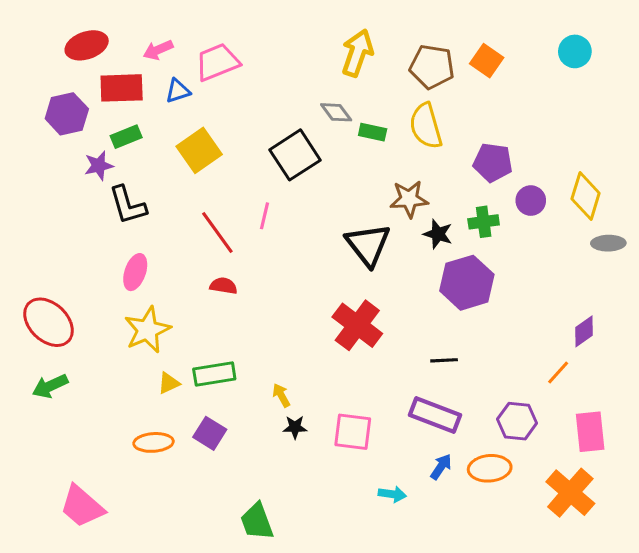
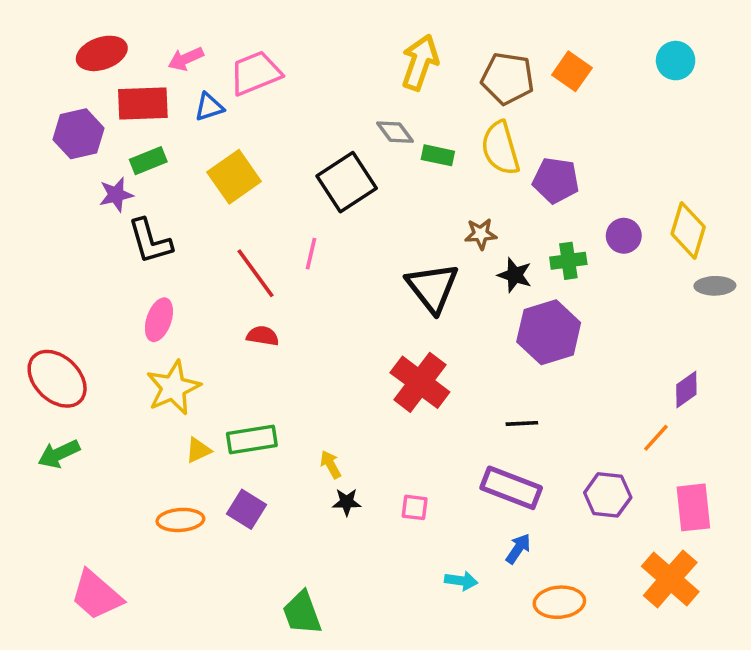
purple pentagon: (493, 163) -> (556, 180), moved
brown star: (409, 199) -> (481, 234), size x0.7
pink square: (353, 432) -> (415, 507), size x0.6
orange ellipse: (490, 468) -> (559, 602), moved

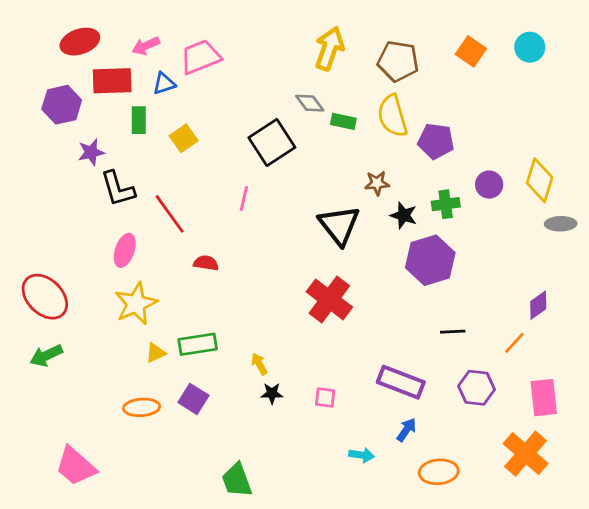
orange square: (572, 71) -> (471, 51), moved
green rectangle: (148, 161) -> (139, 120), moved, turned -68
yellow square: (234, 177) -> (184, 138), size x0.7
red line: (255, 273) -> (170, 214), moved
black line: (522, 423) -> (453, 332), moved

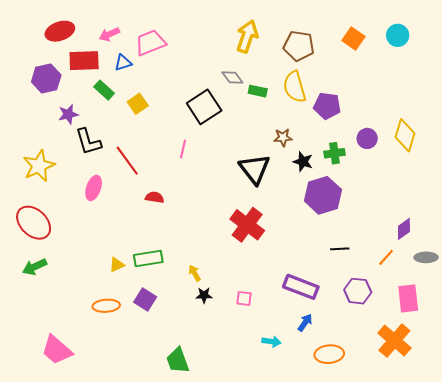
green rectangle: (139, 120) -> (104, 90), turned -48
gray ellipse: (561, 224) -> (426, 257), moved
yellow star: (136, 304) -> (39, 166), moved

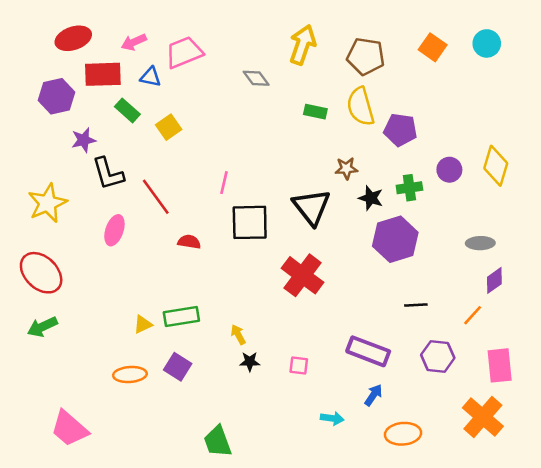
blue triangle: (123, 63) -> (151, 77), turned 30
gray diamond: (232, 77) -> (256, 78), moved
black square: (204, 107) -> (250, 222), moved, turned 32
gray ellipse: (426, 257) -> (480, 243), moved

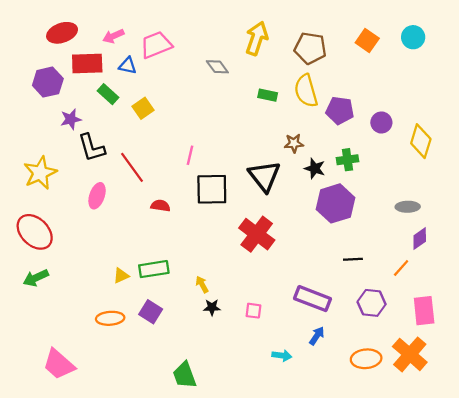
purple circle: (449, 170) -> (381, 123), moved
orange ellipse: (403, 434) -> (366, 359), moved

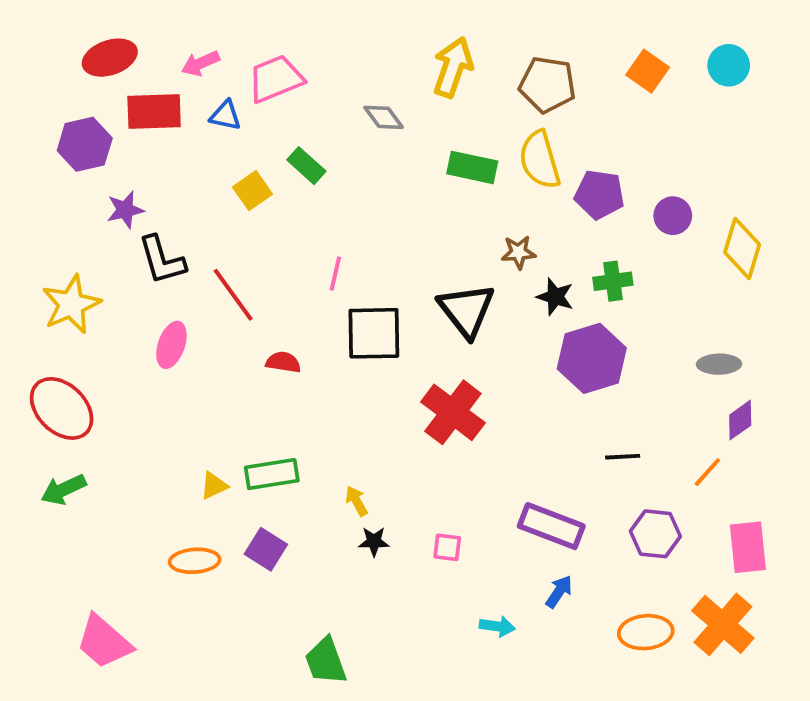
green rectangle: (108, 94) -> (306, 166), moved
green rectangle: (268, 95) -> (472, 167), size x1.4

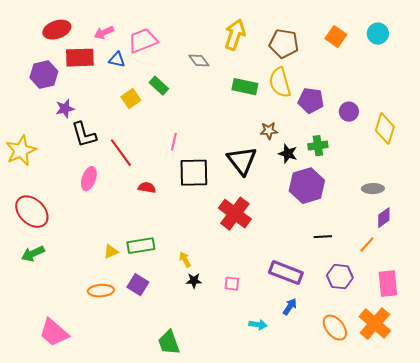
yellow star: (71, 304) -> (21, 151), moved
orange ellipse: (646, 632) -> (335, 328), turned 56

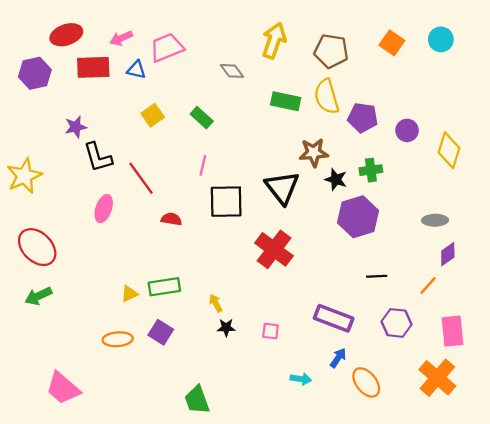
purple hexagon: (44, 75) -> (35, 73), moved
green rectangle: (159, 86) -> (202, 118), moved
brown star: (269, 131) -> (314, 153), size x1.4
orange ellipse: (335, 328) -> (366, 382), moved

